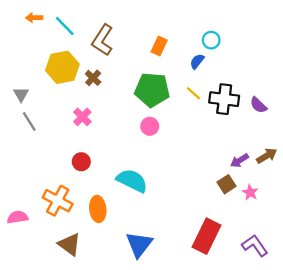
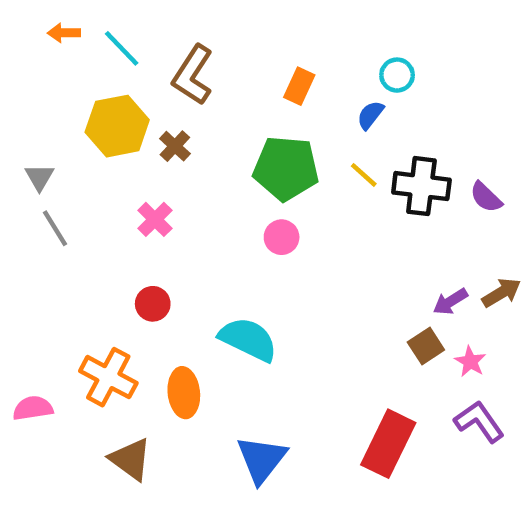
purple L-shape: (255, 246) -> (479, 421), moved

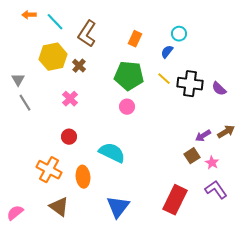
pink semicircle: (33, 408) -> (15, 213), moved, turned -30

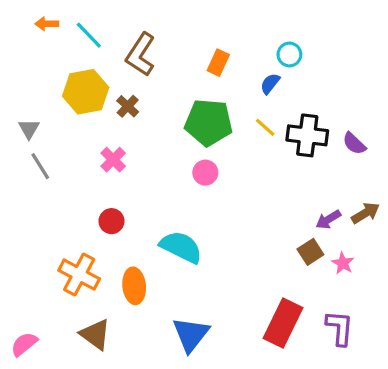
purple L-shape: (216, 190) -> (340, 328), moved, turned 40

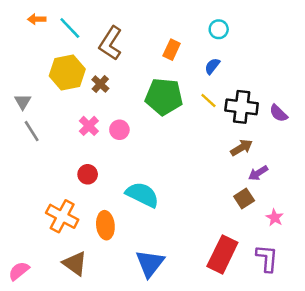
cyan circle: (289, 54) -> (219, 29), moved
pink circle: (205, 173) -> (119, 130), moved
brown arrow: (365, 213) -> (242, 148), moved
pink star: (343, 263) -> (275, 218), moved

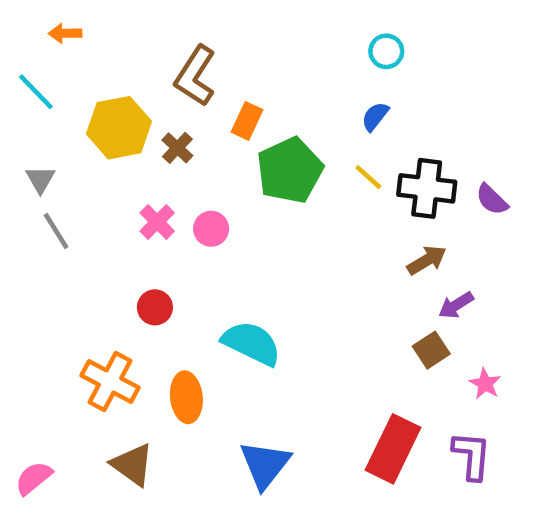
cyan line: (70, 28) -> (36, 92), moved
orange rectangle: (172, 50) -> (247, 121), moved
green pentagon: (164, 97) -> (290, 170), turned -30

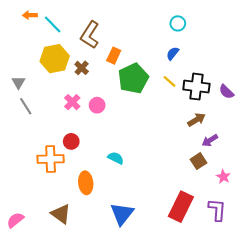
cyan line: (36, 92) -> (53, 24), moved
cyan semicircle: (252, 343) -> (116, 158), size x0.6
orange cross: (110, 381) -> (51, 159), moved, turned -30

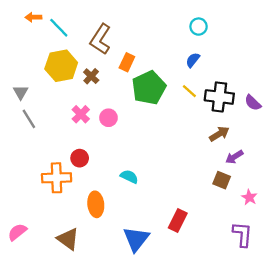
brown square: (199, 161) -> (222, 180), turned -35
red rectangle: (181, 207) -> (178, 220), moved, size x0.7
pink semicircle: (15, 220) -> (17, 232), moved

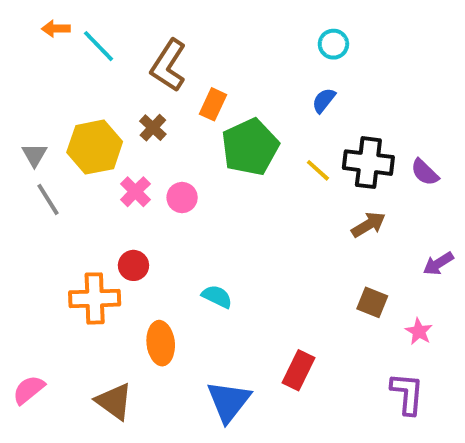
yellow hexagon: (61, 66) -> (95, 147), moved
yellow line: (189, 91) -> (318, 170), moved
purple arrow: (234, 157) -> (438, 264), moved

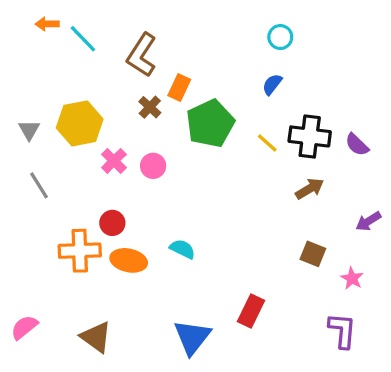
brown cross: (153, 128) -> (150, 107), moved
gray line: (48, 199) -> (39, 185), moved
orange ellipse: (161, 343) -> (129, 260), moved, turned -72

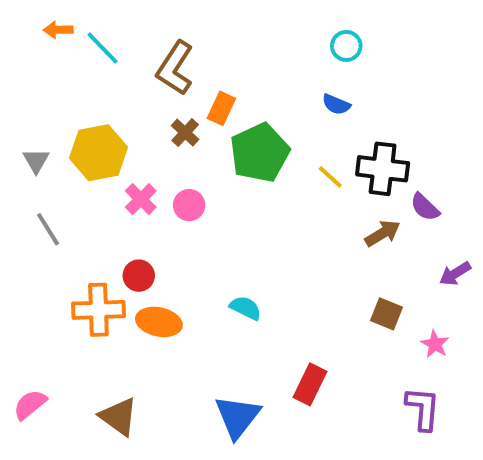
blue semicircle: (272, 84) -> (336, 104), turned -105
purple semicircle: (357, 145) -> (425, 207), moved
cyan semicircle: (182, 249) -> (246, 308), moved

